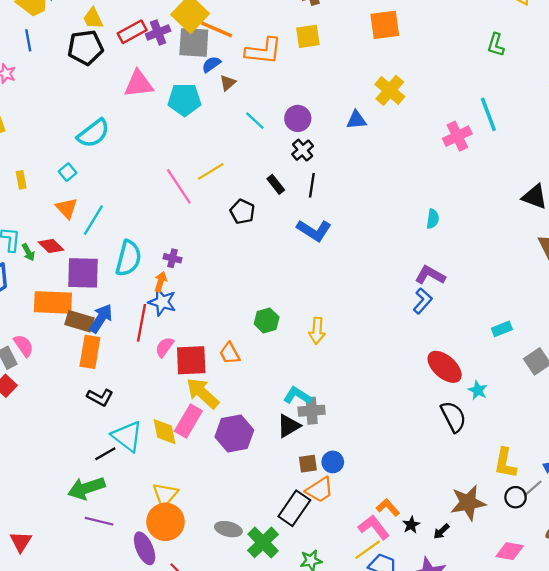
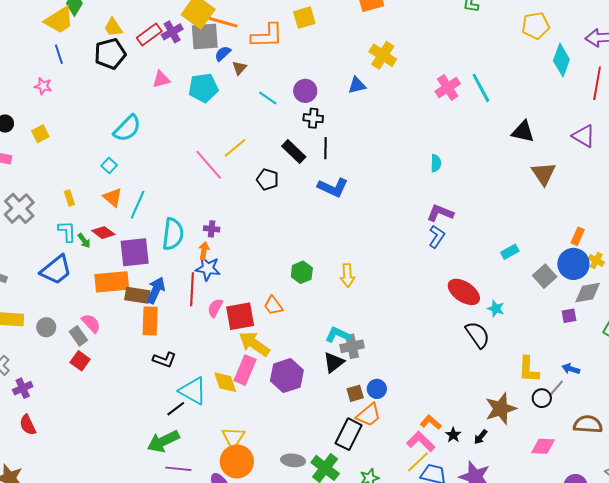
pink triangle: (139, 84) -> (161, 79), size x0.7
cyan line: (488, 114) -> (481, 88), moved
black cross: (303, 150) -> (313, 118), turned -36
yellow rectangle: (21, 180) -> (69, 198), moved
black rectangle: (276, 184) -> (294, 151), size x1.4

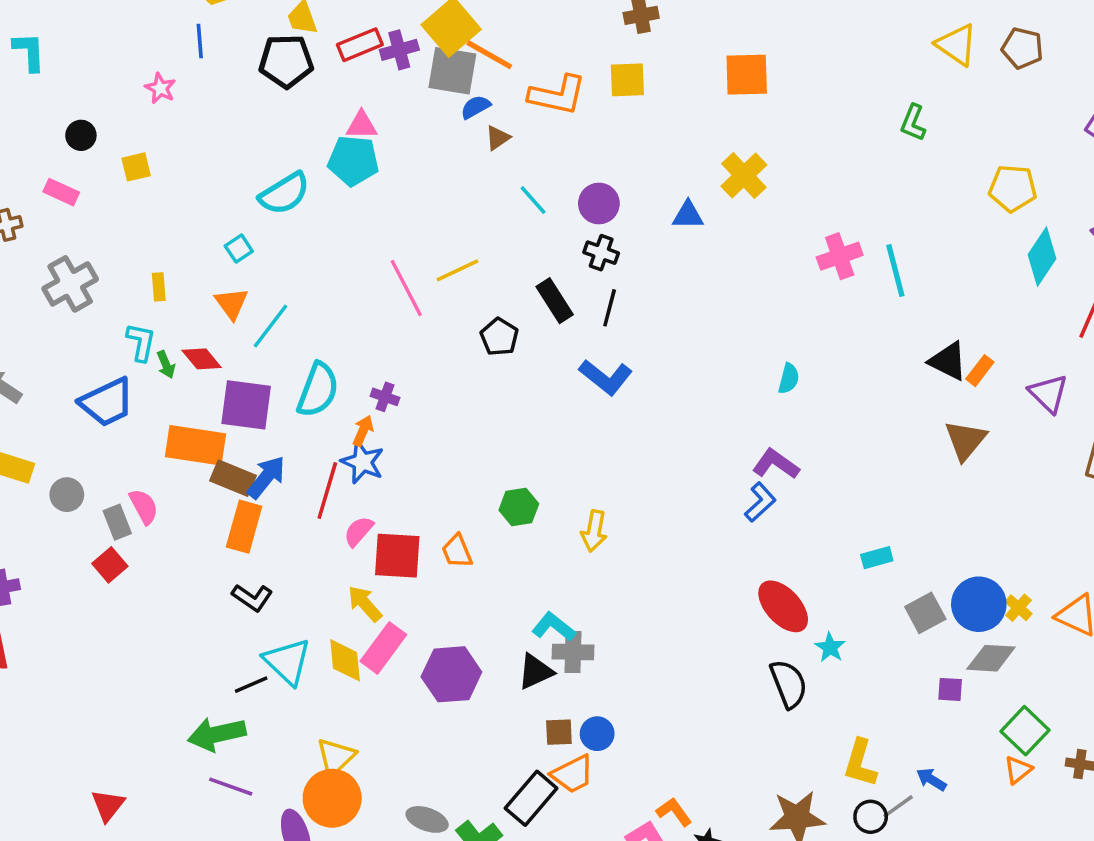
cyan pentagon: (203, 88) -> (353, 161), moved
orange rectangle: (578, 236) -> (980, 371), moved
yellow arrow: (254, 344) -> (365, 604), moved, size x0.7

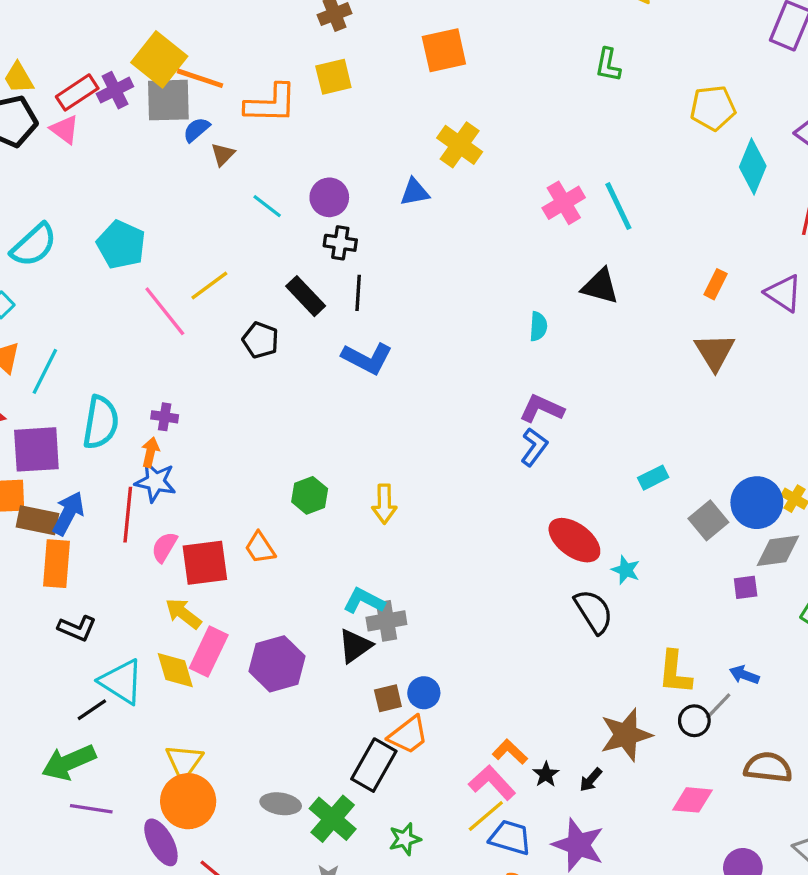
pink triangle: (361, 125) -> (65, 129), moved, turned 48
cyan pentagon: (353, 161) -> (121, 245), moved, turned 30
black triangle: (948, 361) -> (600, 286), moved

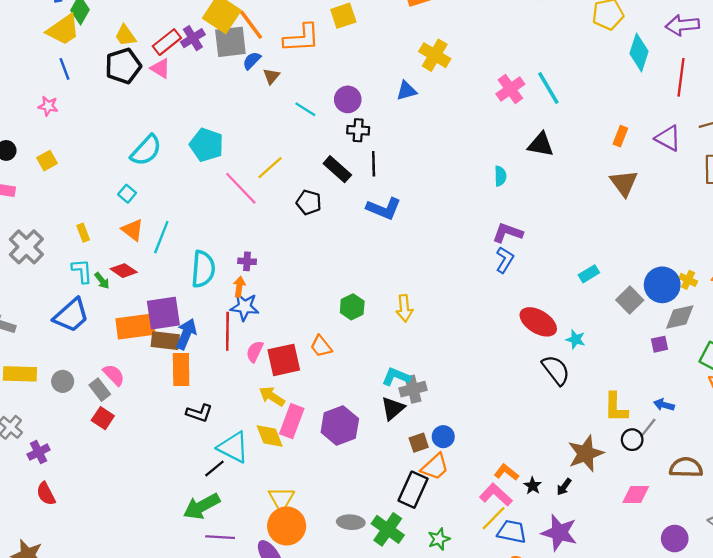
orange line: (200, 78) -> (251, 25), turned 40
purple square: (36, 449) -> (163, 313), moved

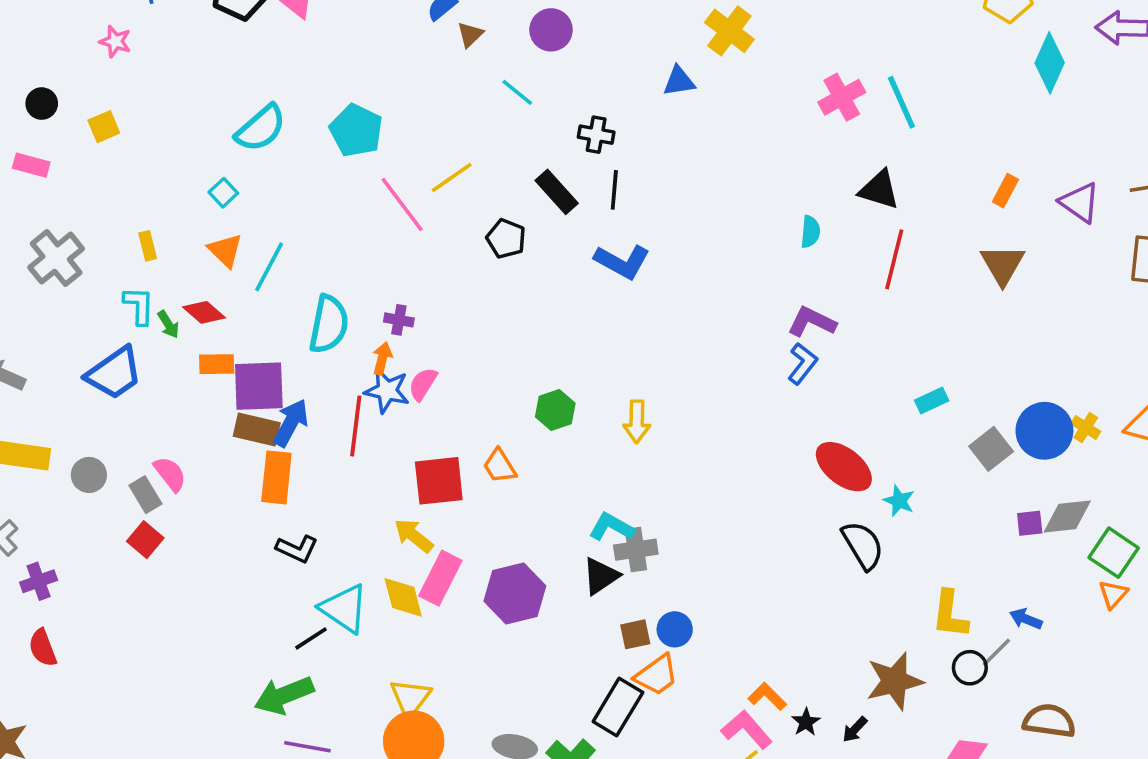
red line: (681, 77) -> (894, 259), moved
purple circle: (348, 99) -> (551, 30), moved
gray diamond: (680, 317) -> (1067, 517), moved
orange rectangle: (135, 327) -> (217, 364), moved, size x0.6
pink semicircle: (255, 352) -> (423, 384), moved

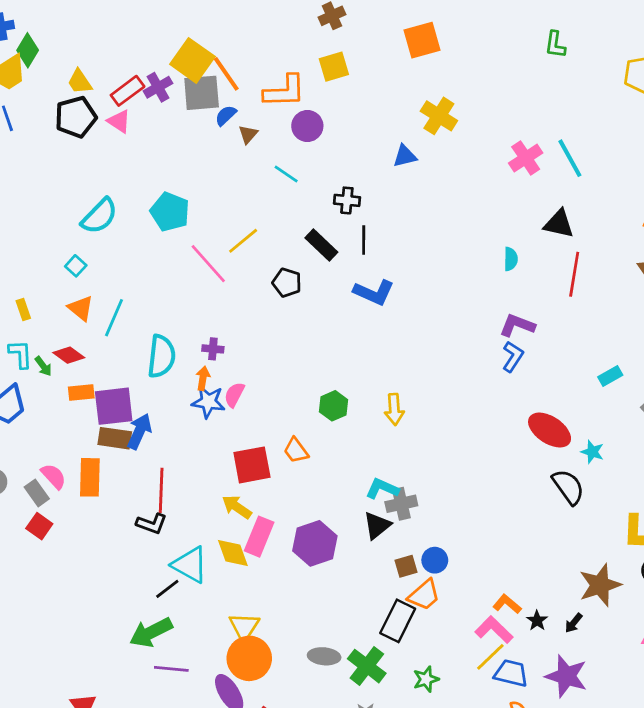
red line: (356, 426) -> (161, 490), moved
orange rectangle: (276, 477) -> (90, 477), moved

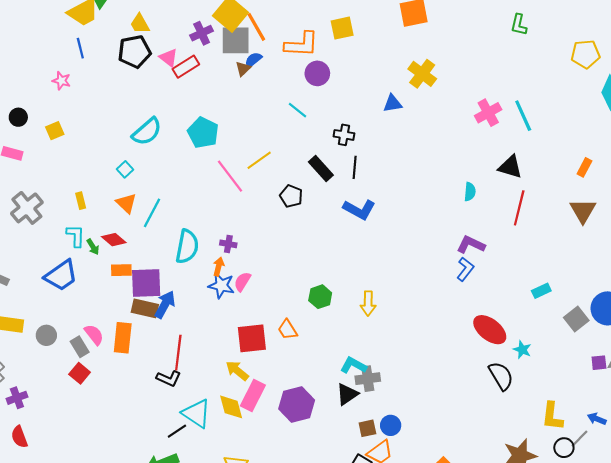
red rectangle: (128, 91) -> (186, 67), moved
brown triangle: (248, 134) -> (243, 69), moved

